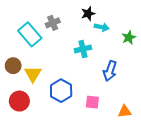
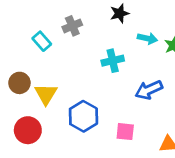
cyan arrow: (102, 27) -> (147, 38), moved
cyan rectangle: (30, 34) -> (42, 41), size x0.6
blue arrow: (110, 71) -> (149, 90), turned 48

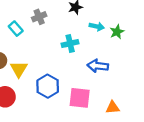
blue arrow: (149, 90) -> (98, 66), turned 30
pink square: (125, 132) -> (80, 98), size x1.5

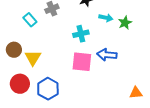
blue hexagon: (48, 86) -> (48, 89), moved
pink square: (80, 98) -> (82, 62), moved
orange triangle: (113, 107) -> (136, 93), moved

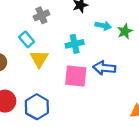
cyan rectangle: (30, 20) -> (27, 39), moved
yellow triangle: (33, 58) -> (39, 59), moved

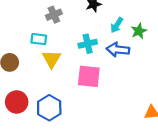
cyan arrow: (103, 26) -> (117, 25), turned 112
cyan rectangle: (27, 39) -> (39, 39), turned -42
blue arrow: (104, 68) -> (118, 50), moved

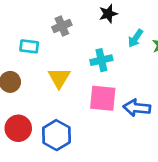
cyan rectangle: (39, 39) -> (29, 46), moved
blue arrow: (118, 50) -> (137, 108), moved

